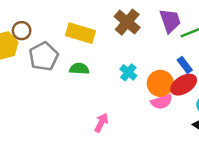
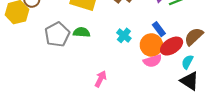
gray pentagon: (44, 56) -> (57, 34), moved
blue rectangle: (185, 65) -> (159, 29), moved

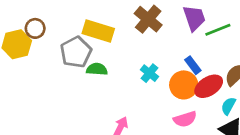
gray pentagon: (57, 34) -> (76, 52), moved
pink semicircle: (152, 61) -> (185, 119), moved

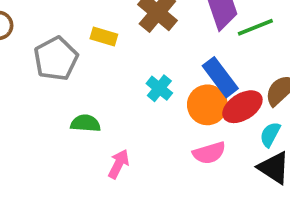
yellow rectangle: (98, 31) -> (104, 37), moved, size x0.6
blue rectangle: (193, 65) -> (220, 77), size x1.5
green semicircle: (97, 69) -> (85, 123), moved

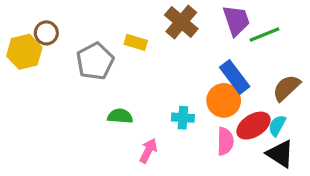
cyan cross: (159, 88) -> (183, 118), moved, turned -35
red ellipse: (242, 107) -> (253, 126), moved
pink semicircle: (209, 153) -> (225, 141), turned -72

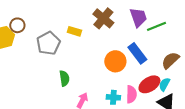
orange circle: (224, 100) -> (115, 61), moved
green semicircle: (120, 116) -> (64, 78), turned 77
cyan cross: (183, 118) -> (113, 97), moved

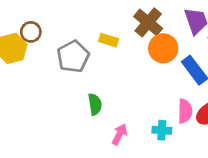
orange circle: (115, 61) -> (163, 48), moved
pink semicircle: (131, 94) -> (185, 111), moved

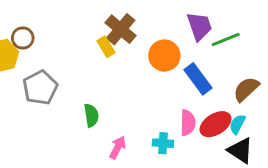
brown cross: (148, 22) -> (121, 29), moved
yellow rectangle: (109, 40) -> (106, 47), turned 42
gray pentagon: (73, 57) -> (40, 88), moved

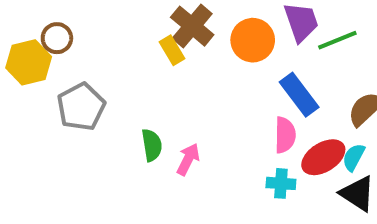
orange circle: (164, 56) -> (253, 40), moved
pink semicircle: (188, 123) -> (285, 135), moved
cyan cross: (163, 143) -> (281, 183), moved
pink arrow: (118, 148) -> (188, 159), moved

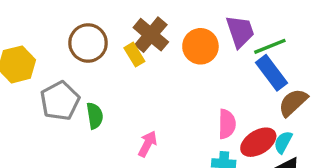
brown circle: (57, 38) -> (88, 43), moved, size x1.5
blue rectangle: (299, 95) -> (272, 73), moved
green semicircle: (152, 145) -> (95, 116), moved

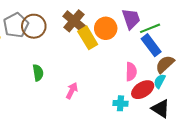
yellow rectangle: (134, 55) -> (88, 38), moved, size x1.5
gray pentagon: (60, 101) -> (16, 25), moved
pink semicircle: (227, 124) -> (131, 72), moved
cyan semicircle: (283, 142) -> (160, 81), moved

